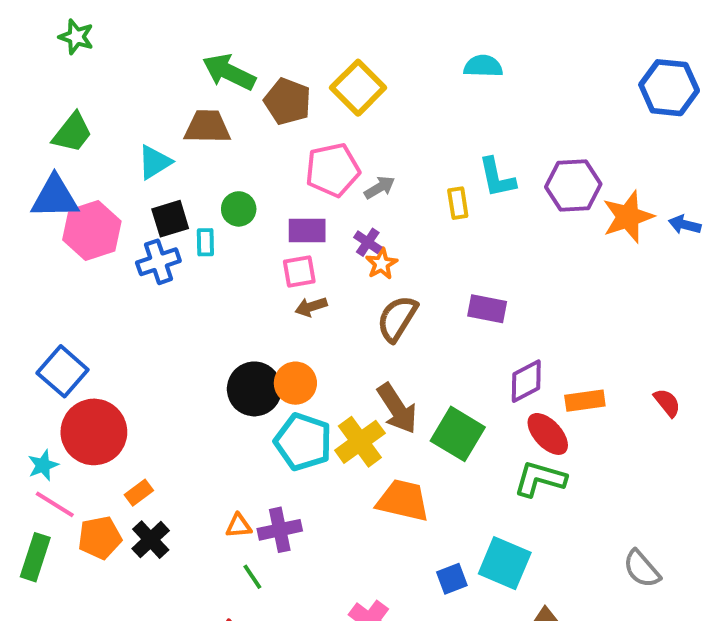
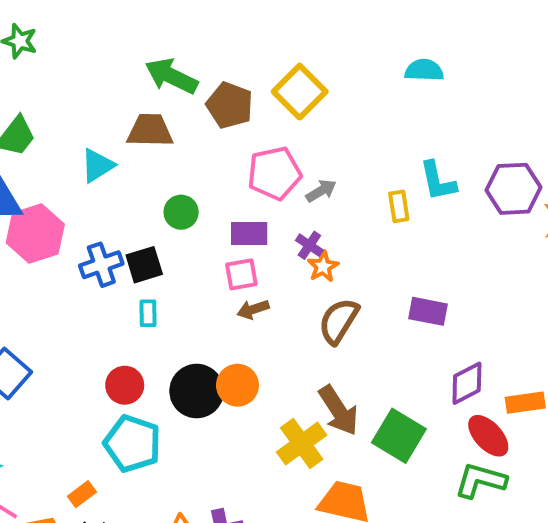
black square: (170, 219) -> (144, 265), moved
cyan rectangle: (205, 242) -> (148, 313), moved
red circle: (94, 432) -> (125, 385), moved, size x0.6
cyan pentagon: (303, 442) -> (132, 444), moved

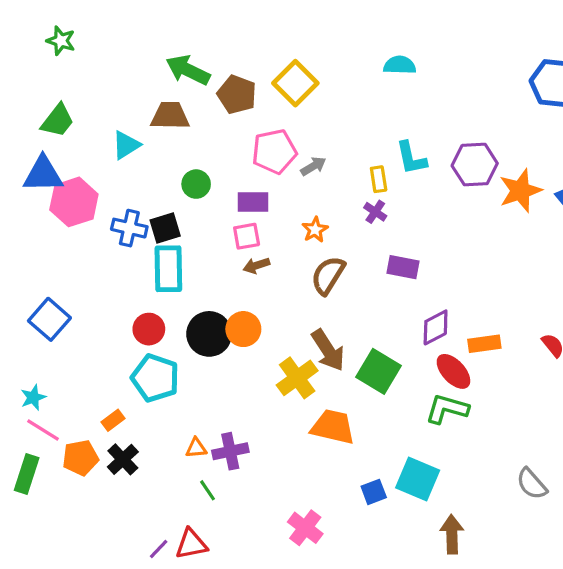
purple cross: (309, 245) -> (375, 212), moved
blue cross: (101, 265) -> (129, 228), turned 32
cyan rectangle: (148, 313) -> (168, 269), size x2.0

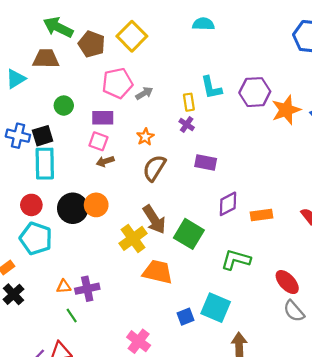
pink square: (247, 236) -> (98, 141), turned 30
red ellipse: (453, 371) -> (287, 282), moved

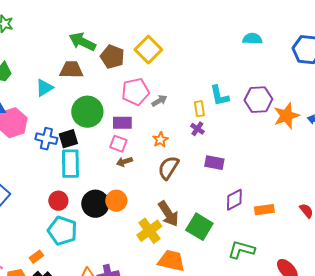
cyan semicircle: (203, 24) -> (252, 39), moved
green circle: (64, 106) -> (87, 112), size x1.8

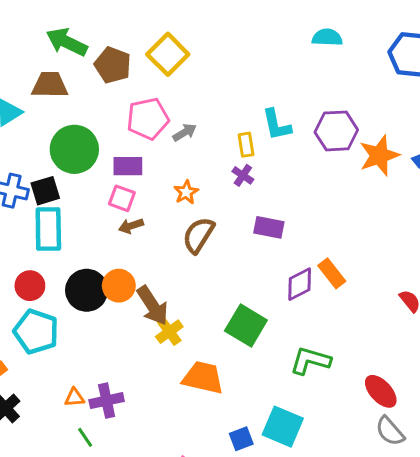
orange rectangle: (264, 210) -> (332, 273), moved, turned 60
brown arrow: (168, 214) -> (152, 306), moved
yellow cross: (149, 231) -> (169, 332), size x0.7

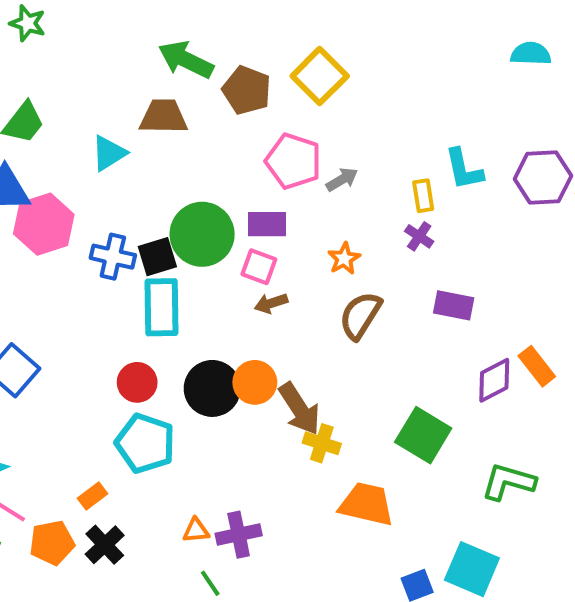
pink pentagon: (148, 119) -> (293, 161), turned 30
green circle: (74, 149) -> (202, 234), moved
yellow cross: (169, 332) -> (322, 443), turned -36

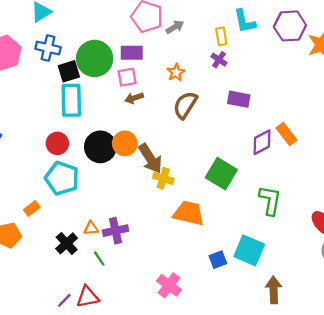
blue cross: (113, 257) -> (48, 48), moved
pink square: (259, 267) -> (127, 77), turned -30
green L-shape: (508, 482) -> (270, 200), turned 84
black cross: (105, 545) -> (67, 243), moved

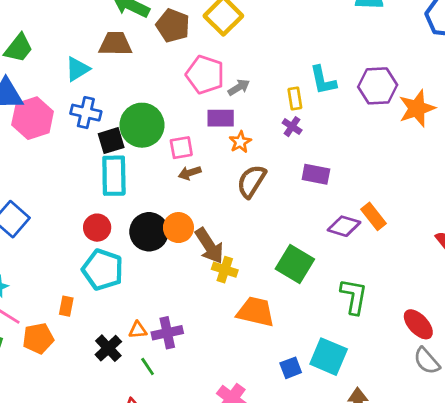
purple rectangle: (132, 53) -> (221, 118), moved
purple diamond: (262, 142) -> (344, 226), turned 44
orange rectangle: (32, 208) -> (66, 306), turned -42

